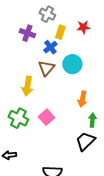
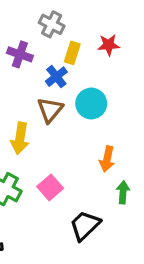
black trapezoid: (85, 141) -> (85, 225), moved

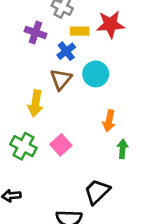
red star: (109, 45) -> (110, 24), size x1.5
yellow rectangle: (72, 53) -> (80, 31), turned 72
black trapezoid: (85, 225) -> (97, 192), moved

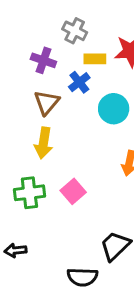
brown triangle: (61, 79) -> (47, 102), moved
green cross: (23, 146) -> (29, 193), turned -35

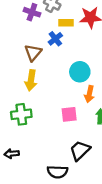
purple cross: (43, 60) -> (32, 12), moved
cyan circle: (114, 109) -> (80, 72), moved
pink square: (73, 191) -> (69, 114), moved, turned 35

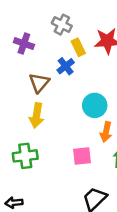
purple cross: (32, 12) -> (24, 44), moved
yellow rectangle: (66, 23) -> (78, 47), turned 64

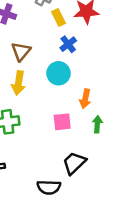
blue cross: (66, 66) -> (68, 44), moved
cyan circle: (95, 105) -> (59, 73), moved

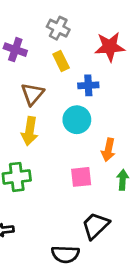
yellow rectangle: (59, 18) -> (61, 61), moved
blue cross: (68, 44) -> (88, 85), turned 35

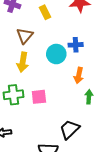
blue cross: (88, 85) -> (76, 45), moved
pink square: (81, 177) -> (39, 97), moved

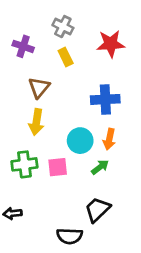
blue cross: (76, 45) -> (105, 99), size x1.5
cyan circle: (56, 54) -> (80, 141), moved
green arrow: (89, 97) -> (100, 167), moved, turned 48

